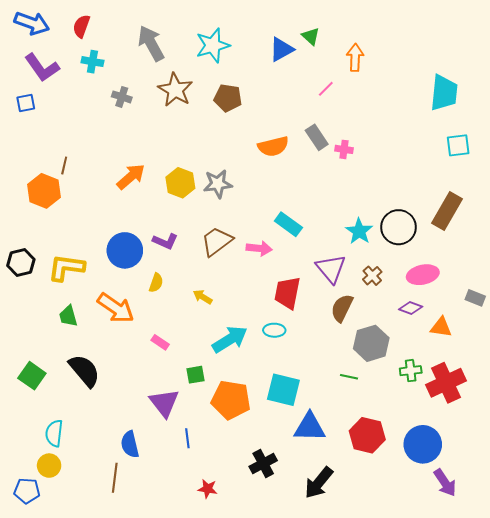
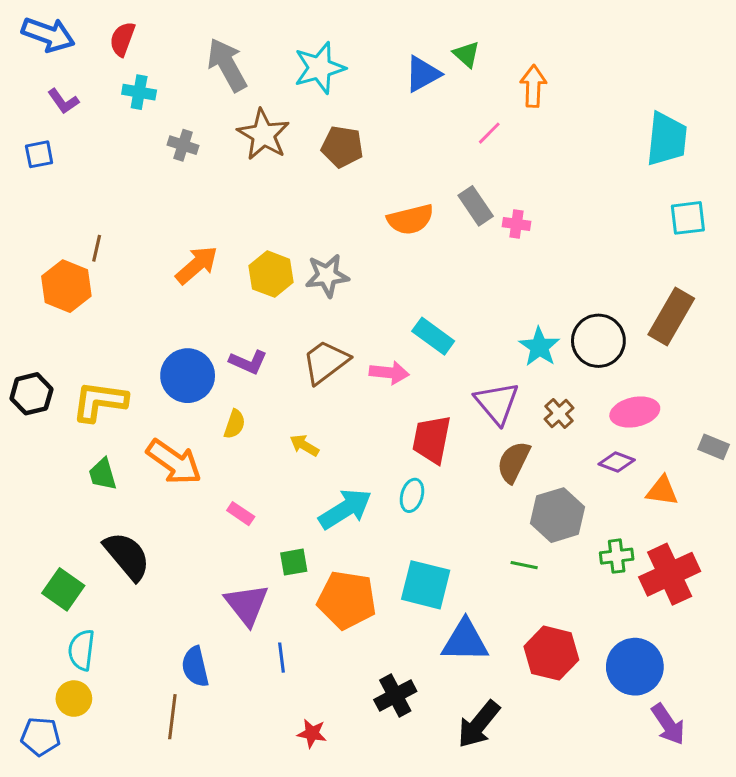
purple L-shape: (42, 68) -> (63, 101), size x0.6
cyan ellipse: (274, 330) -> (412, 495), turned -75
green square: (32, 376) -> (63, 589), moved

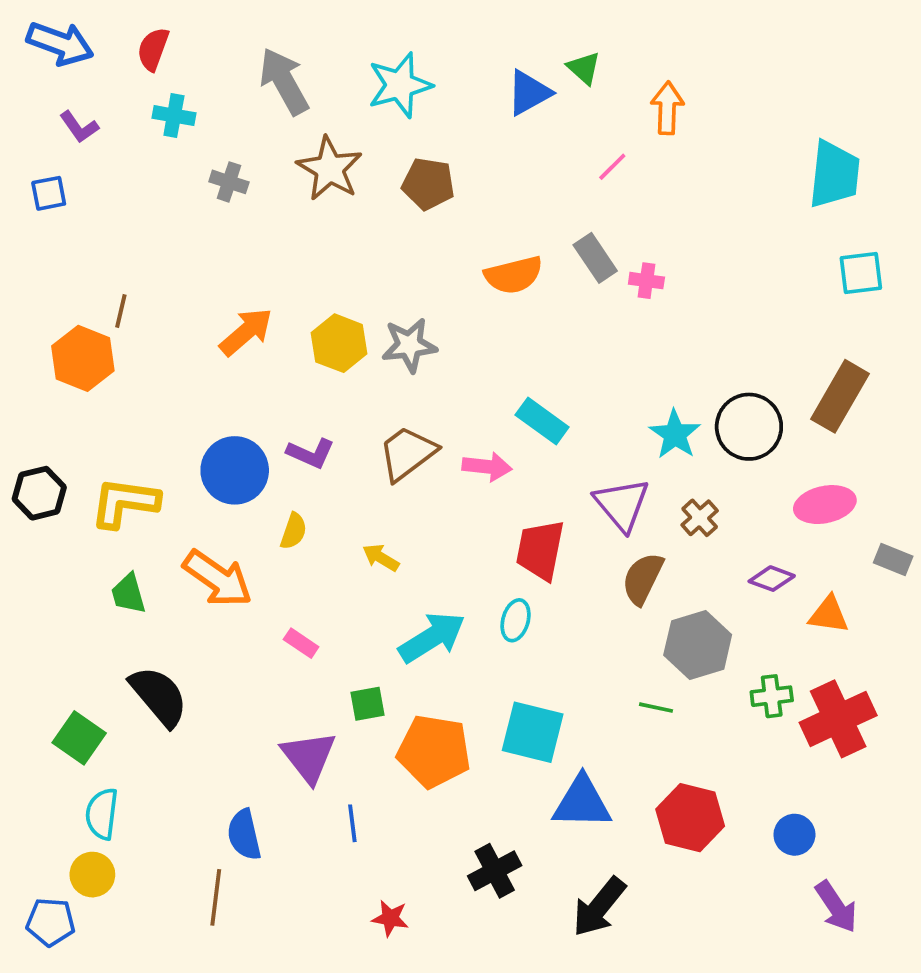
pink ellipse: (635, 412) -> (825, 505), moved
blue circle: (635, 667) -> (794, 835), size x0.6

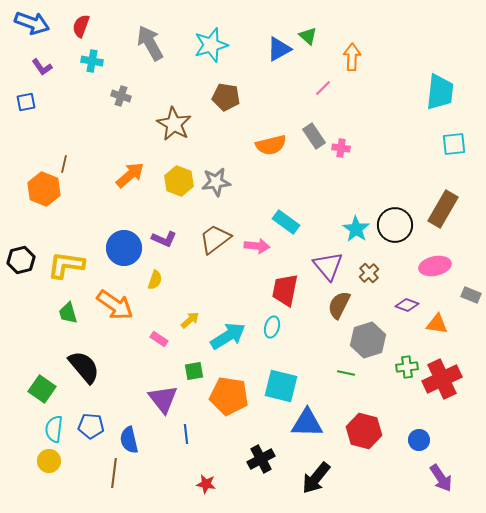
brown star: (330, 169) -> (174, 124), moved
yellow arrow: (381, 558) -> (190, 320), moved, turned 108
blue pentagon: (51, 922) -> (91, 426), moved

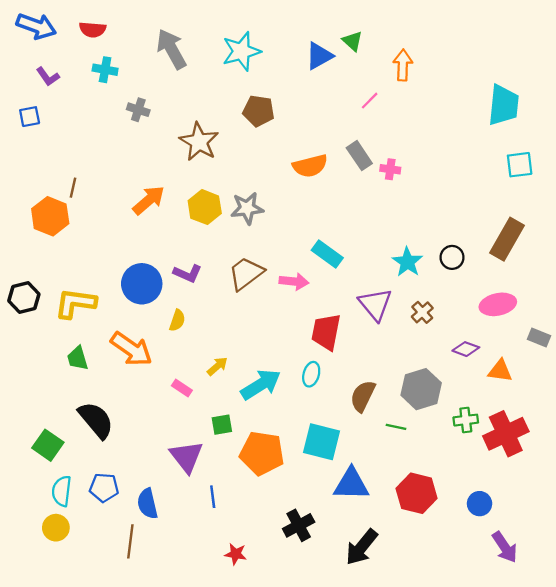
red semicircle: (81, 26) -> (93, 30), turned -105
black circle: (395, 225) -> (452, 257), size x0.6
brown semicircle: (339, 305) -> (363, 396), moved

